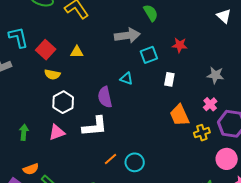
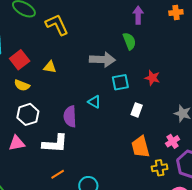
orange line: (111, 159) -> (58, 174), moved

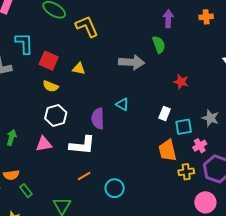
red square: (20, 60) -> (49, 61), turned -30
cyan square: (120, 82) -> (184, 127), moved

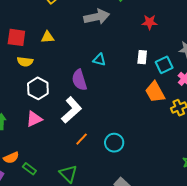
white L-shape: (82, 145) -> (71, 110), turned -32

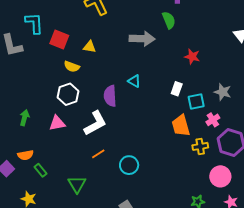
yellow semicircle: (25, 62) -> (72, 67), moved

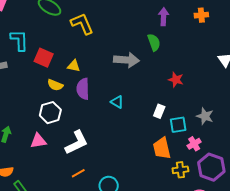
purple semicircle: (110, 96) -> (83, 89), moved

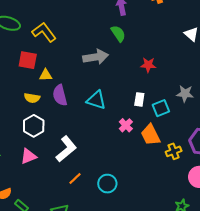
red square: (44, 58) -> (28, 60), moved
cyan triangle: (117, 102) -> (96, 100), size x1.5
pink cross: (194, 144) -> (126, 125), moved

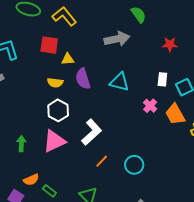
pink triangle: (29, 156) -> (54, 141), size x1.4

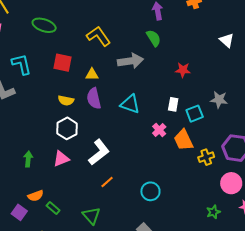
yellow L-shape: (64, 16) -> (98, 36), moved
yellow triangle: (68, 59) -> (92, 74), moved
pink triangle: (54, 141) -> (61, 159), size x0.7
cyan circle: (134, 165) -> (150, 191), moved

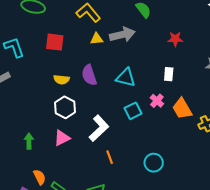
yellow triangle: (92, 74) -> (97, 39), moved
cyan square: (195, 114) -> (133, 111), moved
orange line: (107, 182) -> (110, 157), turned -64
orange semicircle: (36, 196) -> (40, 177), turned -91

